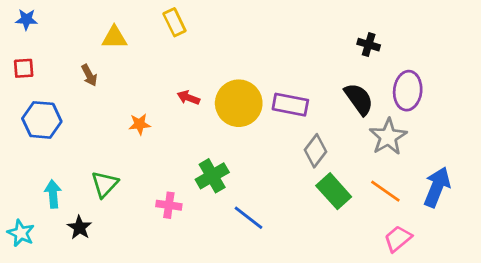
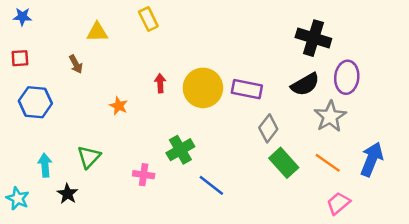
black cross: (369, 45) -> (313, 38), size x1.8
red arrow: (188, 98) -> (160, 83), turned 66
black semicircle: (359, 99) -> (305, 84), turned 96
orange star: (140, 124) -> (119, 106), turned 30

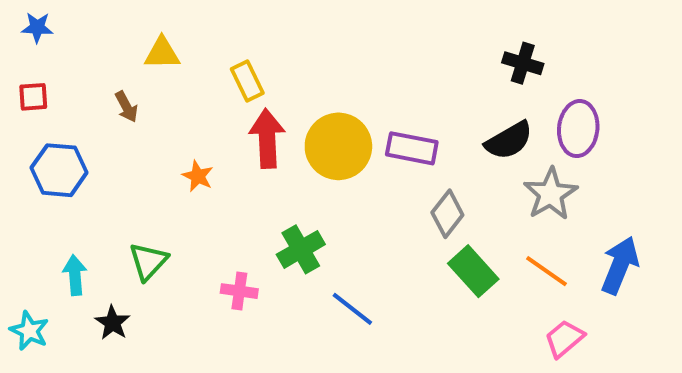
yellow rectangle: (148, 19) -> (247, 81), moved
black cross: (313, 38) -> (523, 63), size x0.7
red arrow: (160, 83) -> (267, 138), size x1.8

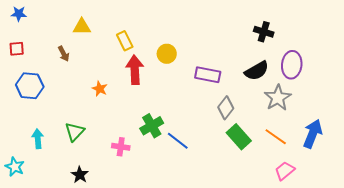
yellow circle: (338, 146) -> (167, 54), moved, size x0.6
blue line: (352, 309) -> (178, 141), moved
black star: (113, 323) -> (80, 175), moved

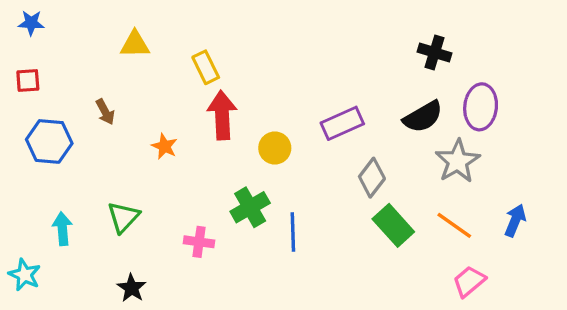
brown arrow: (64, 54) -> (105, 112), moved
yellow circle: (167, 54) -> (275, 148), moved
purple rectangle: (208, 75) -> (342, 123), turned -35
blue arrow: (313, 134) -> (515, 220), size x0.7
blue line: (178, 141) -> (293, 232), turned 50

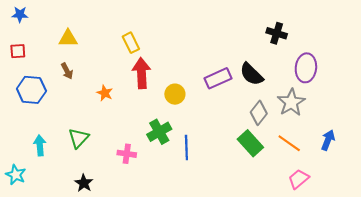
yellow triangle: (135, 44) -> (68, 39), moved
black semicircle: (423, 117) -> (251, 74), moved, turned 75
gray diamond: (372, 178) -> (259, 113), moved

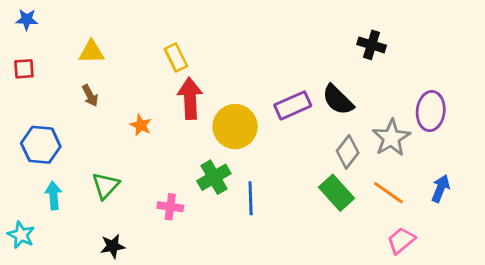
purple ellipse: (306, 68) -> (431, 111), moved
blue hexagon: (31, 90) -> (41, 145), moved
yellow circle: (175, 94) -> (235, 127), size x1.6
black star: (84, 183) -> (113, 246), turned 30

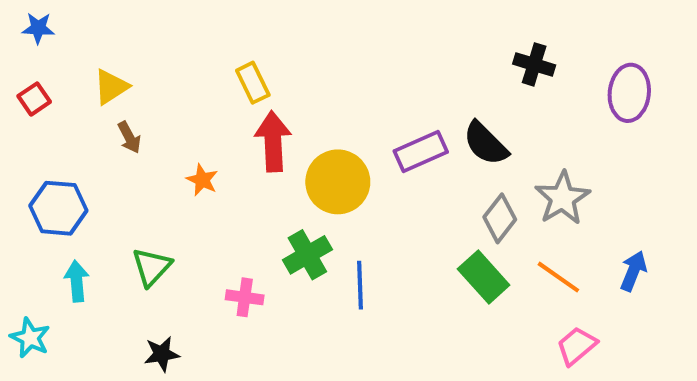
yellow triangle: (91, 52) -> (111, 87), moved, turned -32
red square: (24, 69) -> (34, 99), turned -30
purple ellipse: (431, 111) -> (629, 93), moved

